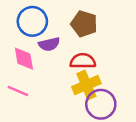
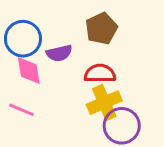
blue circle: (32, 21) -> (23, 39), moved
brown pentagon: (84, 24) -> (101, 28), turned 30

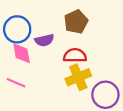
purple circle: (122, 126) -> (105, 95), moved

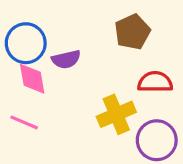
brown pentagon: (76, 22) -> (132, 32), moved
red semicircle: (75, 56) -> (155, 82), moved

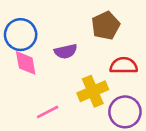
purple semicircle: (66, 59) -> (66, 51), moved
pink line: (24, 122) -> (48, 112), moved, turned -50

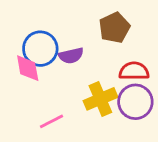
blue circle: (21, 35) -> (40, 49), moved
purple circle: (125, 112) -> (135, 102), moved

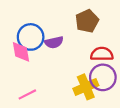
yellow cross: (100, 99) -> (86, 87), moved
pink line: (51, 121) -> (27, 94), moved

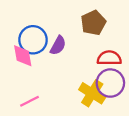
purple semicircle: (54, 42) -> (58, 45), turned -48
yellow cross: (86, 87) -> (92, 93), turned -35

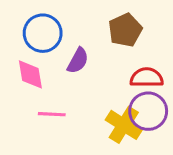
blue circle: (33, 40) -> (43, 33), moved
pink line: (30, 101) -> (52, 114), moved, turned 30

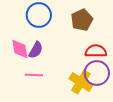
blue circle: (43, 33) -> (39, 15), moved
purple semicircle: (78, 61) -> (36, 50), moved

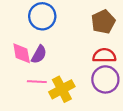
brown pentagon: (82, 20) -> (103, 22), moved
yellow cross: (81, 82) -> (62, 89), moved, turned 30

